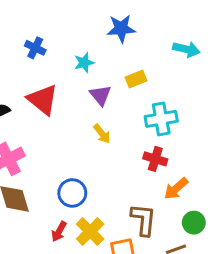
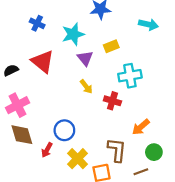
cyan star: (84, 63) -> (73, 34), size x1.5
red cross: (155, 159) -> (112, 101), moved
red arrow: (59, 231) -> (47, 150), moved

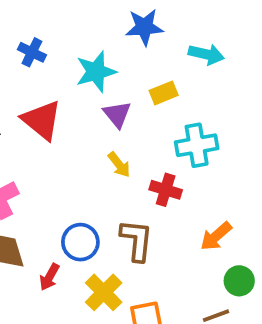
cyan arrow: (148, 24) -> (206, 54), moved
brown L-shape: (117, 150) -> (137, 240), moved

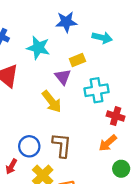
cyan star: (96, 72) -> (38, 48), turned 30
purple triangle: (117, 114) -> (63, 77), moved
yellow arrow: (119, 165) -> (52, 101), size x1.5
red cross: (166, 190) -> (116, 116), moved

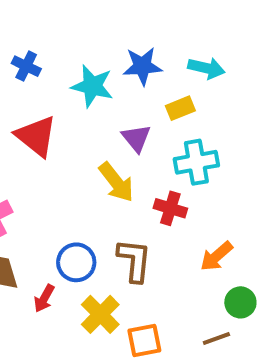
blue star: (66, 22) -> (142, 66), moved
yellow rectangle: (77, 60) -> (180, 108), moved
red cross: (116, 116) -> (170, 208), moved

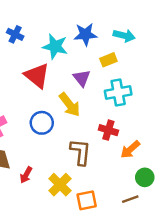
red triangle: (36, 136) -> (37, 76), moved
red cross: (170, 208) -> (108, 130), moved
blue circle: (76, 262) -> (42, 123), moved

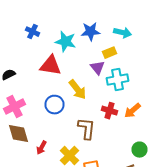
red triangle: (37, 76) -> (50, 66), turned -30
purple triangle: (82, 78) -> (98, 68), moved
orange arrow: (130, 149) -> (132, 111), moved

